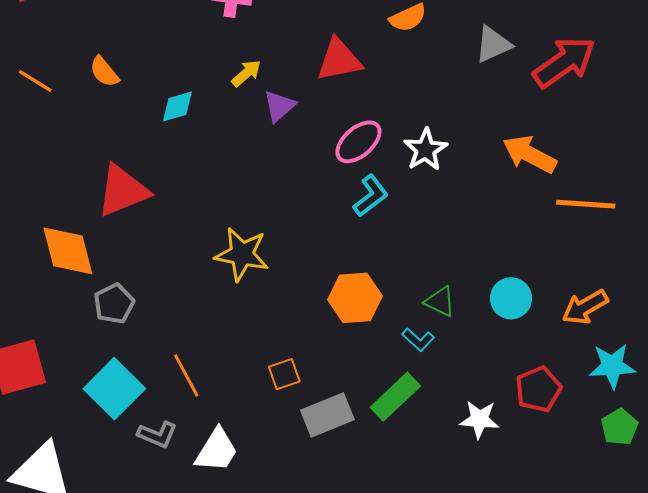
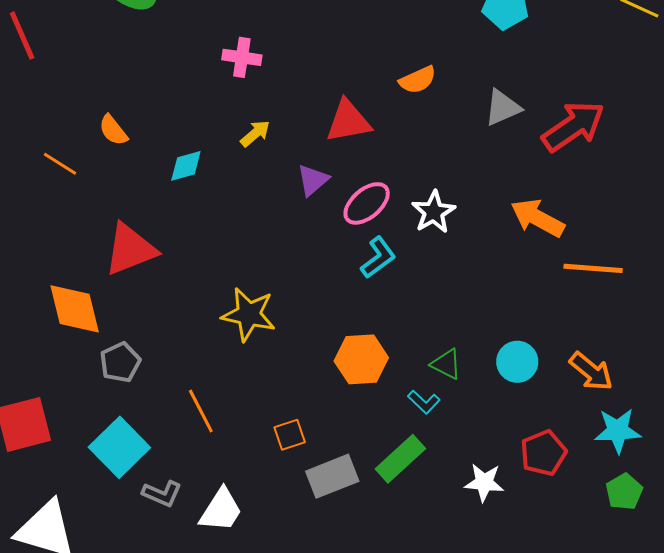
orange line: (35, 81) -> (60, 164), moved
purple triangle: (279, 106) -> (313, 180), moved
orange arrow: (585, 307) -> (591, 371), turned -111
orange line: (186, 375) -> (201, 411), moved

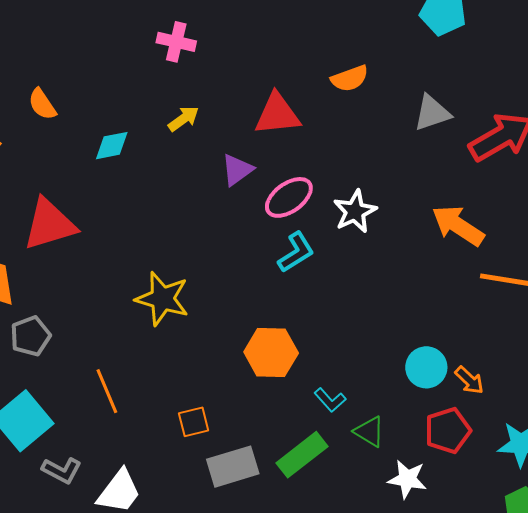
green triangle: (446, 364) -> (369, 432), moved
orange arrow: (591, 371) -> (469, 380), moved, size x0.7
red pentagon: (543, 453) -> (448, 431), moved
white star: (484, 482) -> (407, 479), moved

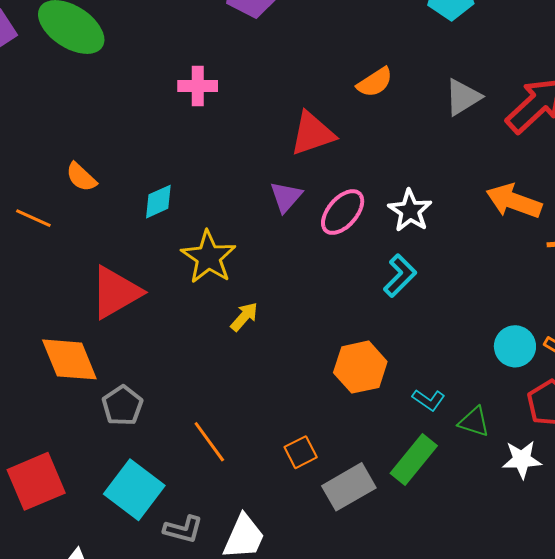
yellow arrow: (183, 119) -> (244, 317), moved
cyan L-shape: (296, 252) -> (400, 276), moved
yellow star: (162, 299) -> (209, 257), moved, turned 30

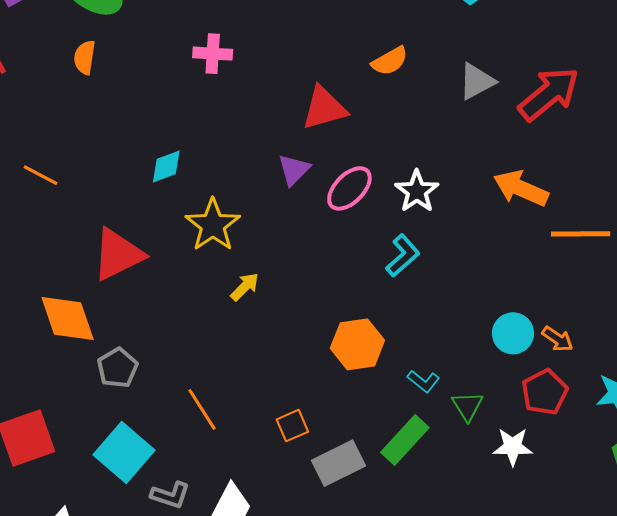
orange semicircle: (81, 177) -> (85, 57), moved, turned 52
green triangle: (474, 422) -> (467, 406), turned 36

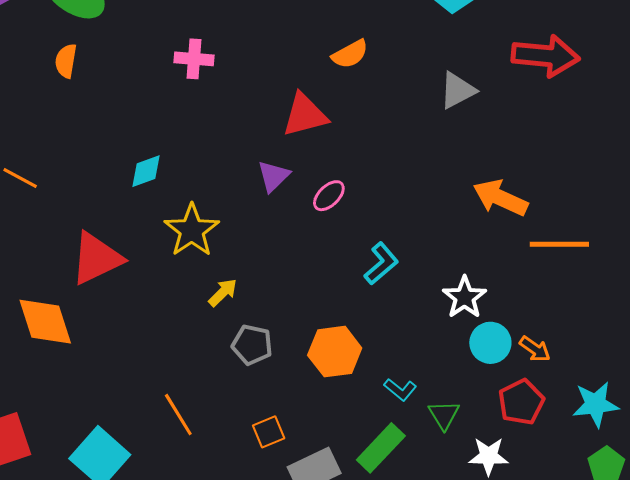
orange semicircle: (390, 61) -> (350, 54), moved
red arrow: (549, 94) -> (546, 56), moved, turned 44
pink ellipse: (349, 188) -> (329, 196), size x0.7
white star: (417, 191) -> (465, 297), moved
gray pentagon: (117, 368) -> (252, 345), moved, turned -30

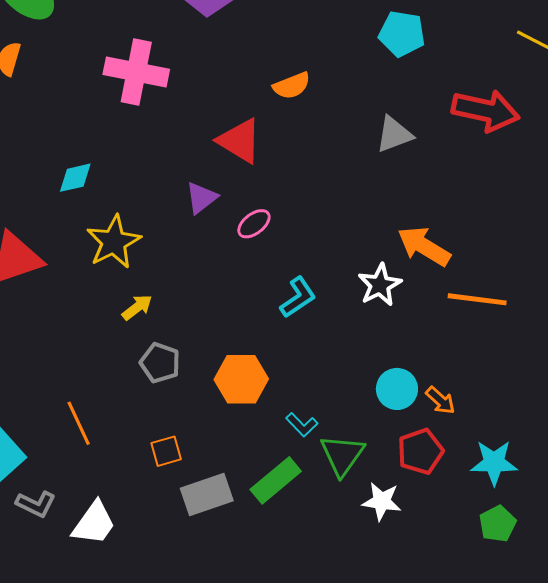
pink cross: (194, 59) -> (136, 72), size x1.6
red triangle: (305, 115) -> (240, 141), turned 39
white star: (465, 297) -> (380, 285), moved
green triangle: (444, 415) -> (342, 455), size x1.4

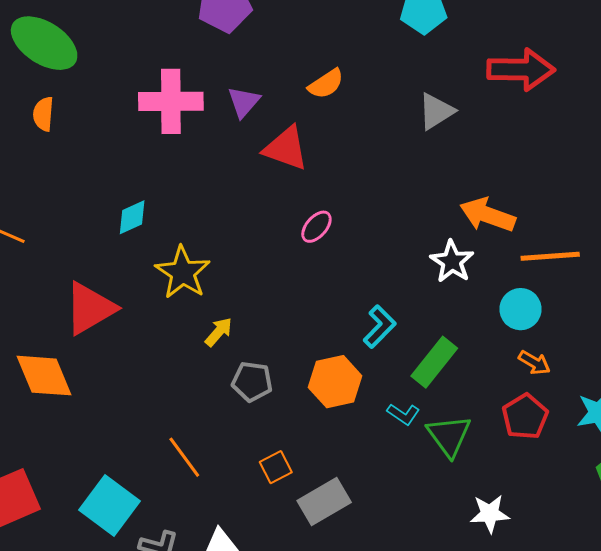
purple triangle: (201, 198) -> (244, 102), moved
cyan L-shape: (298, 297) -> (380, 327), moved
cyan circle: (397, 389) -> (520, 309), moved
green rectangle: (276, 480) -> (434, 362), moved
white star: (382, 501) -> (490, 514), moved

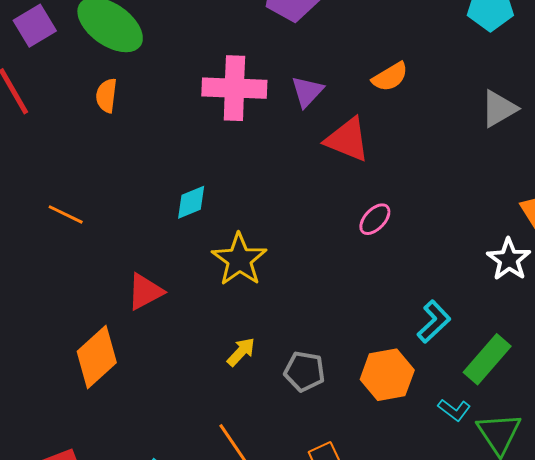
red triangle: (90, 308) -> (145, 292), size x0.7
yellow arrow: (219, 332) -> (241, 352), moved
orange diamond: (44, 376) -> (97, 357), turned 68

